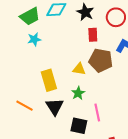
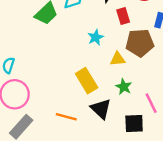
cyan star: (34, 39) -> (96, 37), moved

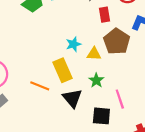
cyan star: (96, 37) -> (73, 44), moved
brown pentagon: (140, 43) -> (117, 41), turned 30
orange line: (66, 117) -> (40, 86), moved

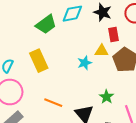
yellow triangle: (94, 54) -> (102, 51), moved
yellow rectangle: (62, 70) -> (39, 61), moved

